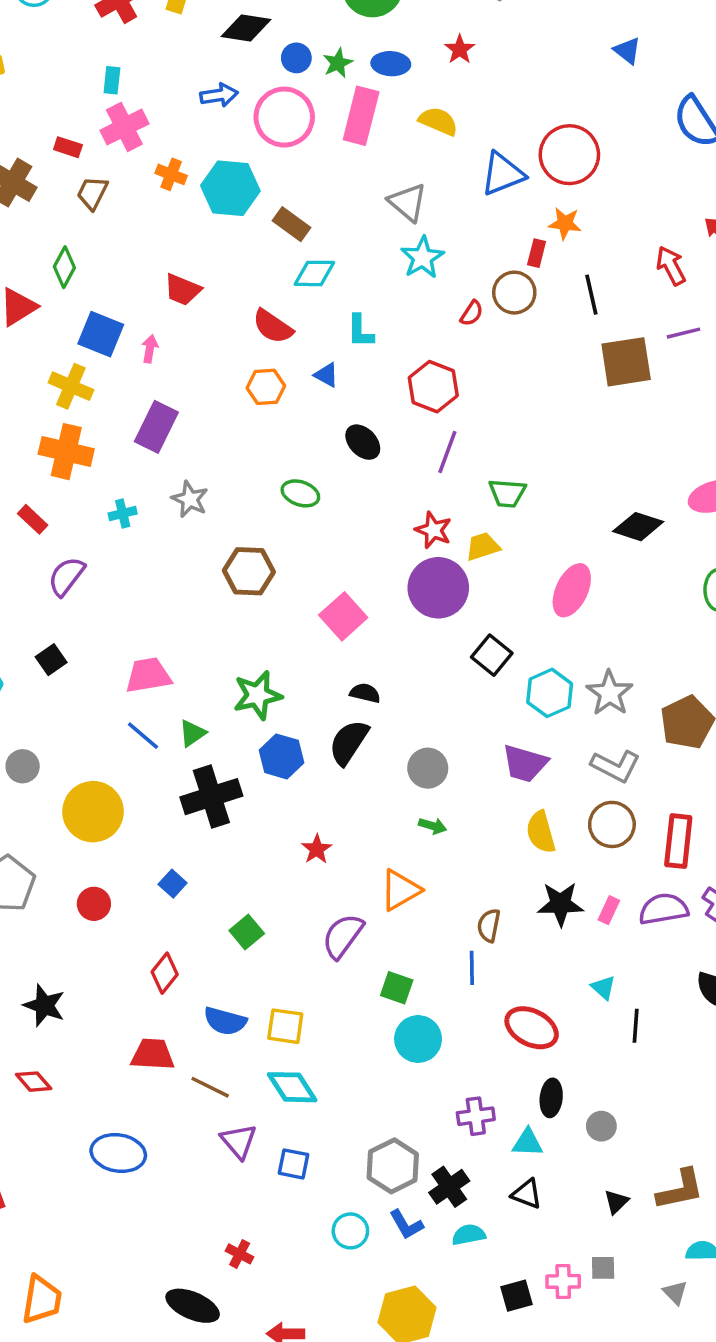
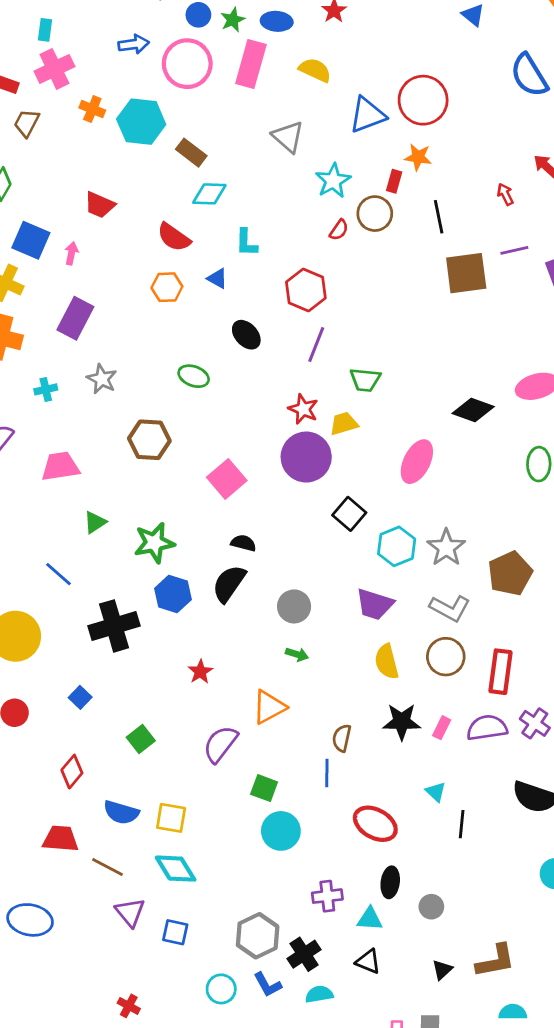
cyan star: (422, 258) -> (333, 181), moved
red arrow: (671, 266) -> (505, 194), size x0.7
pink trapezoid: (148, 675) -> (60, 466), moved
green triangle: (192, 733) -> (95, 522), moved

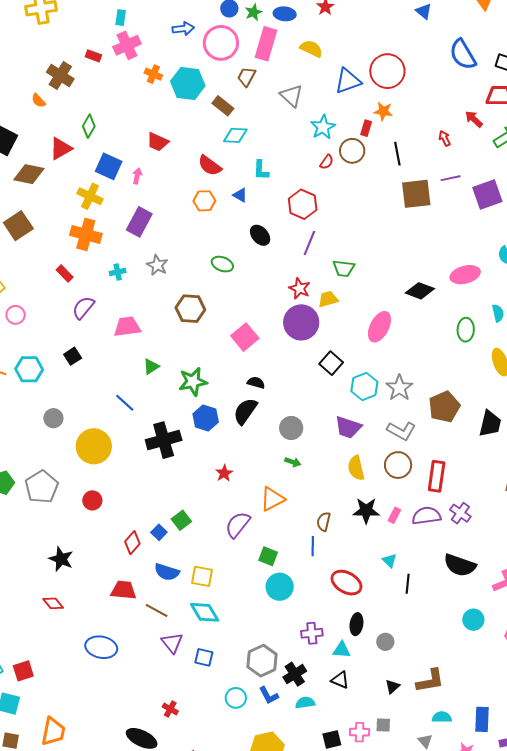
brown trapezoid: (27, 123) -> (247, 77), moved
blue square: (80, 697) -> (159, 532), moved

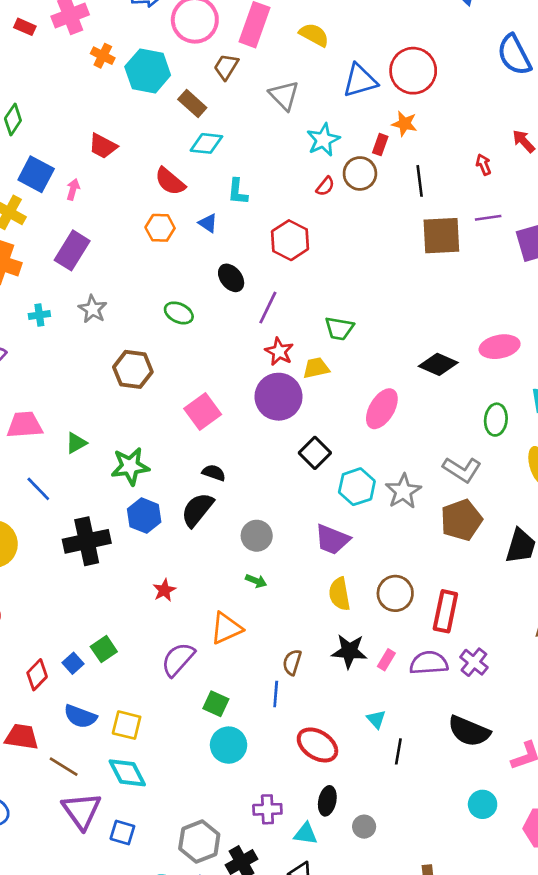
purple line: (309, 243) -> (268, 308), moved
pink trapezoid: (127, 327) -> (25, 425), moved
gray L-shape: (401, 431) -> (462, 470), moved
purple triangle: (172, 643) -> (82, 811), size x1.4

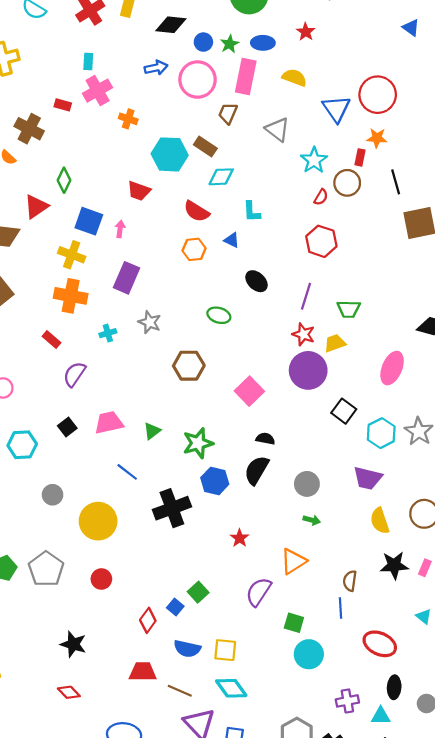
cyan hexagon: (148, 71) -> (170, 154), moved
blue triangle: (360, 81) -> (336, 109), turned -40
red hexagon: (290, 240) -> (321, 241), moved
purple line: (268, 308) -> (306, 296), moved

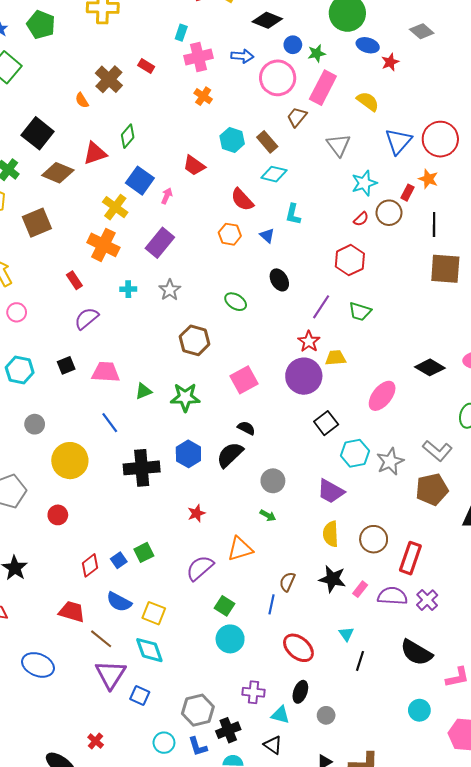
blue ellipse: (263, 43) -> (368, 45), moved
pink cross: (98, 91) -> (198, 57), moved
cyan hexagon: (170, 154) -> (232, 140), size x0.7
green trapezoid: (349, 309) -> (360, 311), moved
green star: (198, 443) -> (185, 397), moved

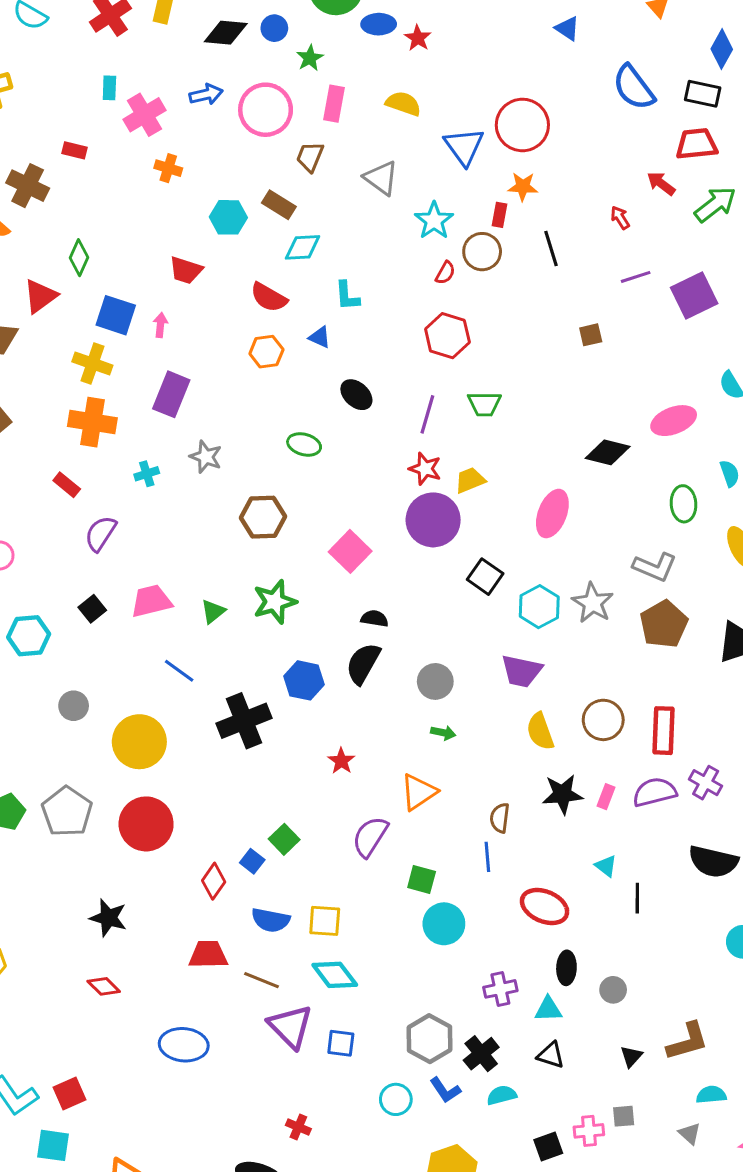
blue circle: (293, 45) -> (274, 28), moved
pink rectangle: (323, 88) -> (334, 104), size x0.7
brown square: (445, 269) -> (591, 335), moved, size x0.5
red circle: (58, 515) -> (146, 824), size x1.8

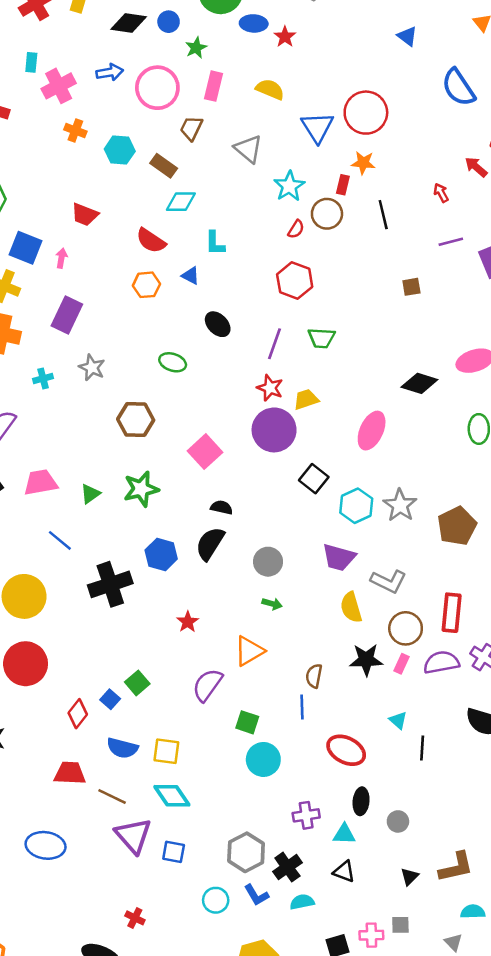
cyan hexagon: (228, 217) -> (120, 150), moved
gray L-shape: (655, 567) -> (389, 581), moved
brown circle: (603, 720) -> (406, 628), moved

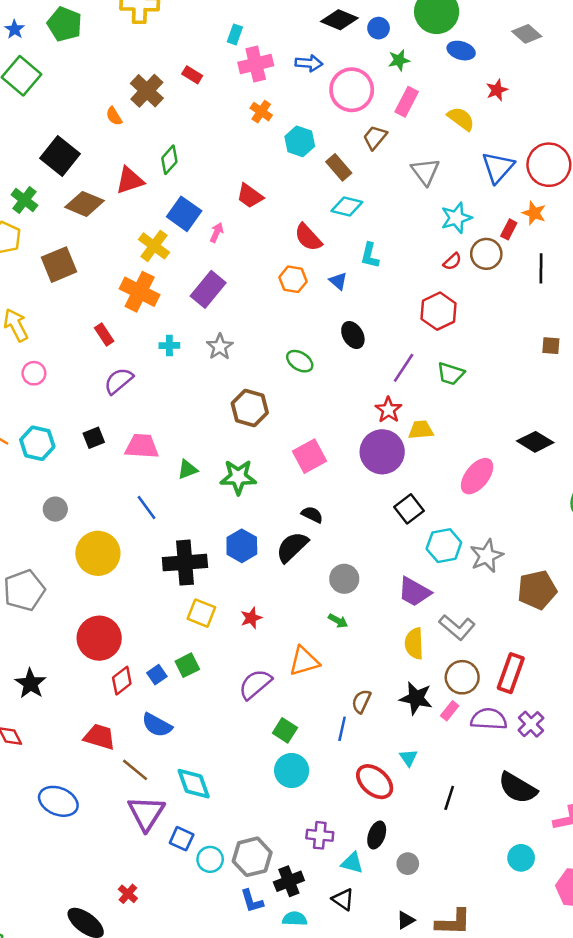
red star: (285, 37) -> (497, 90), moved
red circle: (26, 664) -> (99, 638), moved
cyan triangle: (398, 720) -> (408, 758), moved
yellow square: (166, 751) -> (201, 613), moved
cyan circle: (216, 900) -> (210, 859), moved

